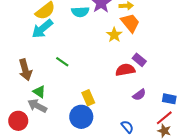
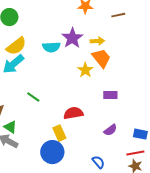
purple rectangle: (139, 60) -> (110, 95), turned -40
red semicircle: (125, 70) -> (73, 113), moved
red line: (164, 118) -> (135, 153), turned 30

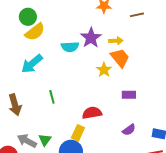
yellow semicircle: (16, 46) -> (35, 32), moved
green line: (33, 97) -> (52, 97), turned 40
green triangle: (10, 127) -> (45, 140), moved, turned 32
yellow rectangle: (59, 133) -> (78, 133), turned 49

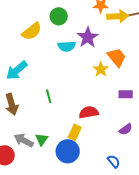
green circle: (28, 17) -> (59, 16), moved
yellow arrow: (116, 41) -> (118, 16), moved, size x1.5
cyan arrow: (32, 64) -> (17, 70), moved

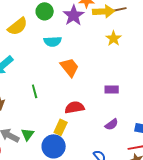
purple star: (88, 37) -> (74, 15), moved
orange trapezoid: (117, 57) -> (70, 67), moved
yellow star: (101, 69) -> (114, 38), moved

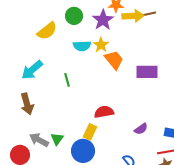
yellow star: (114, 38) -> (101, 45), moved
orange trapezoid: (70, 67) -> (114, 60), moved
purple rectangle: (112, 89) -> (147, 72), moved, size x1.5
green line: (35, 91) -> (67, 80), moved

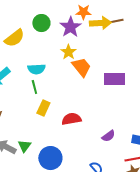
cyan semicircle: (82, 46) -> (36, 69), moved
yellow rectangle: (90, 132) -> (43, 108), moved

